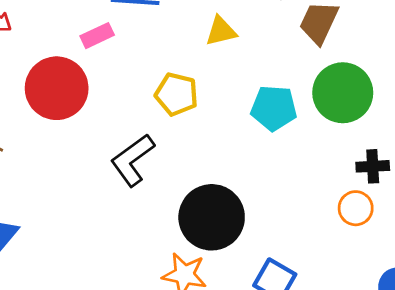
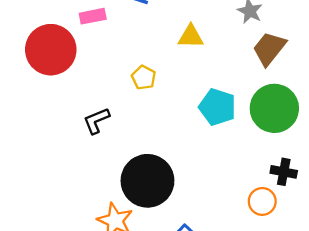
yellow pentagon: (176, 94) -> (144, 77), size x0.7
black L-shape: (132, 160) -> (96, 121), size x0.7

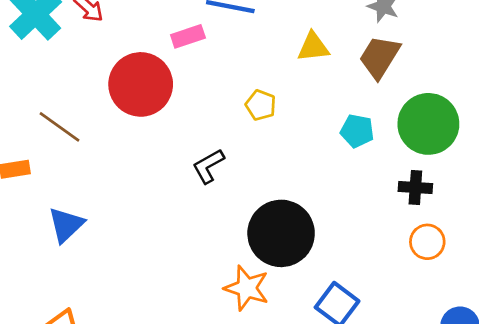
brown trapezoid: (269, 49) -> (380, 57), moved
cyan pentagon: (217, 107) -> (357, 131), size x0.7
black cross: (284, 172) -> (415, 188), moved

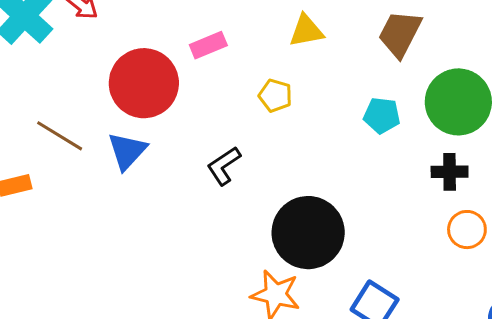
pink rectangle: (188, 36) -> (208, 45), moved
yellow triangle: (313, 47) -> (306, 31), moved
blue triangle: (66, 225) -> (127, 151), moved

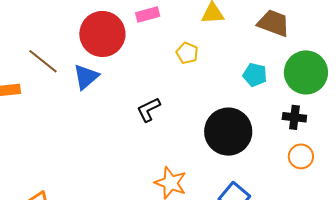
brown trapezoid: (400, 34) -> (274, 23), turned 76
black L-shape: (224, 166) -> (149, 110), moved
black circle: (308, 233) -> (228, 132), moved

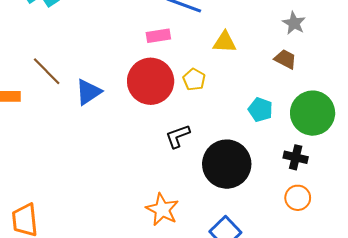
brown trapezoid: (274, 23) -> (285, 59), size x0.7
red circle: (102, 34) -> (151, 81), moved
black L-shape: (149, 110) -> (178, 136), moved

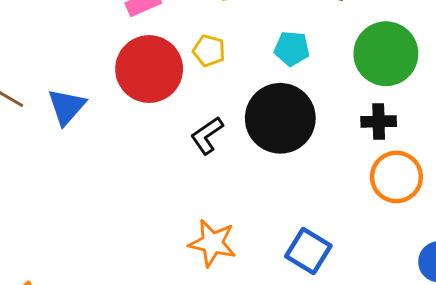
cyan pentagon: (260, 110) -> (292, 49), moved
black circle: (227, 164) -> (280, 118), moved
orange circle: (298, 198) -> (396, 177), size x1.4

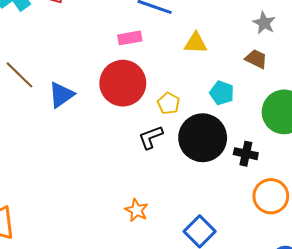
yellow pentagon: (209, 51) -> (169, 103), moved
black cross: (379, 121) -> (246, 154), moved
orange star: (212, 243) -> (137, 210), size x0.7

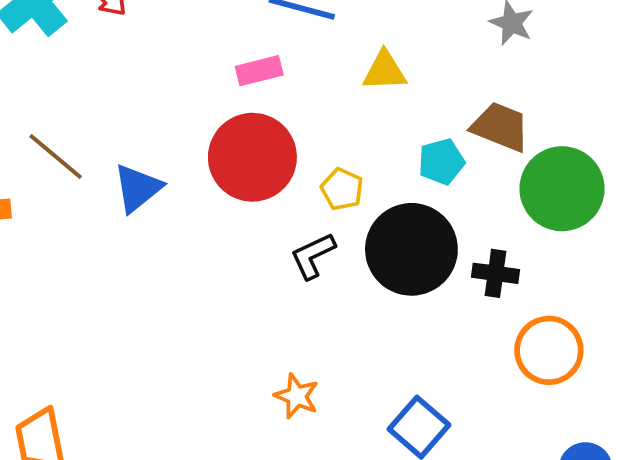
brown trapezoid: (256, 59) -> (500, 127), moved, size x1.4
cyan pentagon: (222, 93) -> (441, 162), turned -30

